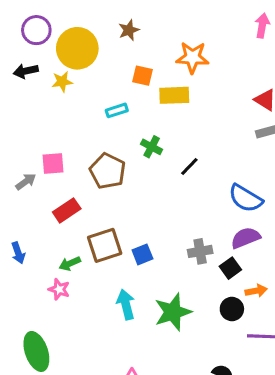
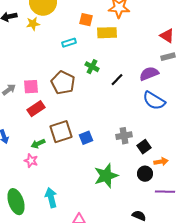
pink square: (53, 163) -> (31, 87), moved
purple semicircle: (246, 238) -> (149, 74), moved
cyan arrow: (126, 304) -> (51, 198), moved

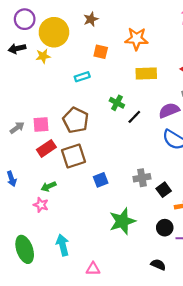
yellow rectangle: (107, 33) -> (146, 73), moved
green cross: (92, 67) -> (117, 103), moved
brown square: (61, 132) -> (73, 156), moved
black circle: (145, 174) -> (165, 228), moved

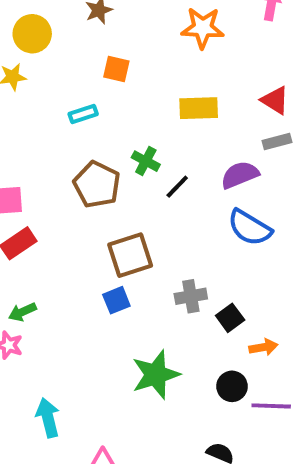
yellow circle: (54, 32) -> (32, 34), size x0.7
orange star: (136, 39) -> (203, 28), moved
brown pentagon: (76, 120) -> (97, 185), moved
brown square: (73, 156) -> (130, 255), moved

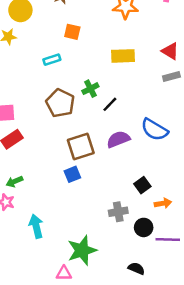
green cross: (146, 161) -> (90, 89), turned 35
purple semicircle: (240, 175) -> (118, 139), moved
gray cross: (191, 296) -> (118, 212), moved
green star: (156, 375) -> (82, 250), moved
cyan arrow: (48, 418) -> (36, 226), moved

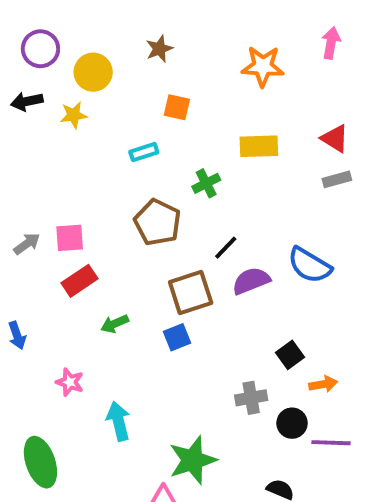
green cross: (90, 89) -> (206, 183), moved
black line: (110, 104) -> (226, 248), moved
green arrow: (14, 182) -> (115, 324), moved

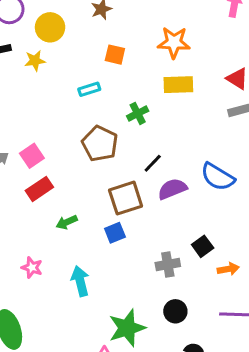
orange star: (263, 66) -> (174, 42), moved
pink square: (70, 238) -> (32, 156), turned -30
gray cross: (251, 398) -> (168, 264), moved
cyan arrow: (118, 421) -> (80, 281), moved
black circle: (292, 423) -> (175, 311), moved

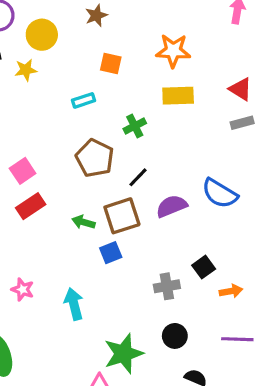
black line: (153, 163) -> (138, 177), moved
green arrow: (67, 222) -> (83, 222), moved, turned 40

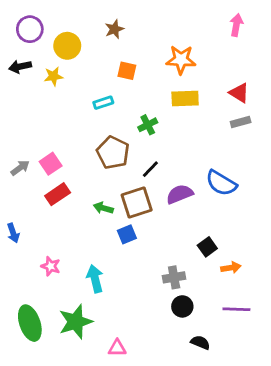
gray cross: (167, 286) -> (174, 277), moved
green star: (124, 354) -> (76, 322), moved

